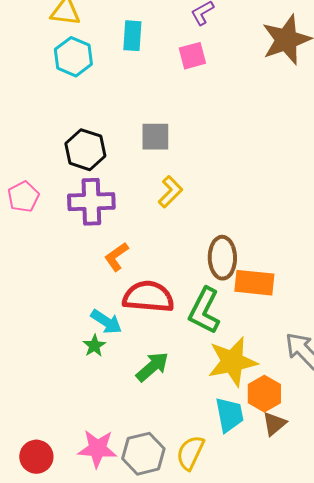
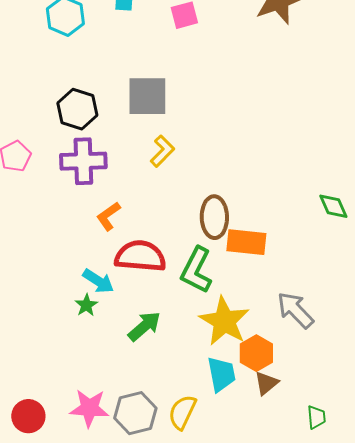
gray square: (155, 137) -> (147, 96), size x1.4
yellow star: (232, 362) -> (224, 321), turned -30

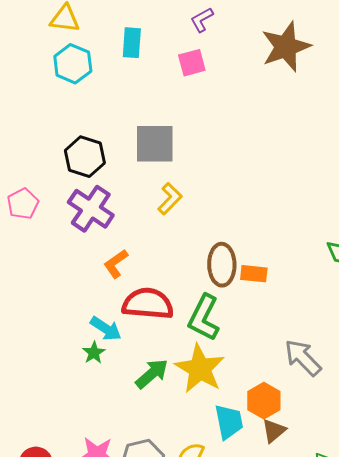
purple cross: (83, 161) -> (91, 209), turned 36
orange rectangle: (246, 242) -> (254, 274), moved, size x0.7
yellow star: (224, 321) -> (200, 369), moved

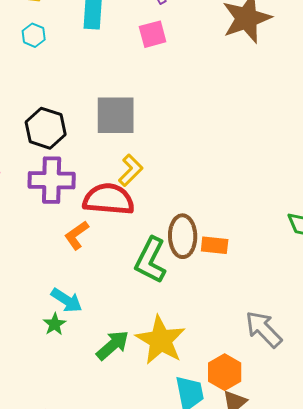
cyan hexagon: (73, 64) -> (34, 35), size x0.6
purple cross: (91, 209) -> (52, 180), turned -33
red semicircle: (148, 304) -> (109, 199), moved
green L-shape: (204, 318) -> (151, 260), moved

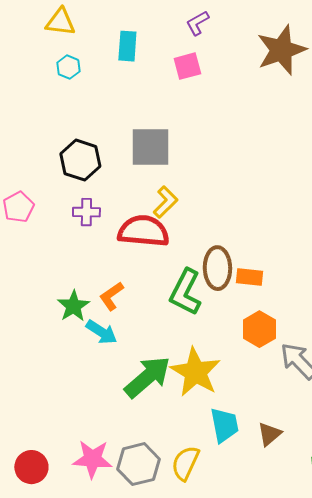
purple cross: (52, 180) -> (86, 212), size x0.6
orange L-shape: (77, 235) -> (111, 296), moved
green star: (55, 324) -> (73, 306), moved, size x1.4
green arrow: (113, 345) -> (147, 377), size x1.4
orange hexagon: (225, 372) -> (259, 329), moved

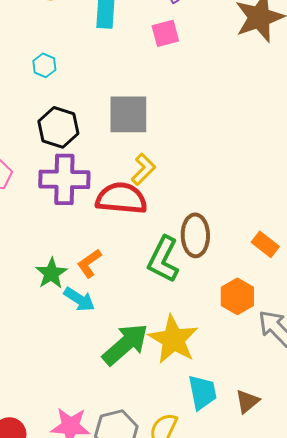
cyan hexagon: (68, 67) -> (44, 65), moved
purple cross: (86, 212) -> (64, 179), size x1.8
orange rectangle: (249, 277) -> (265, 244), moved, turned 32

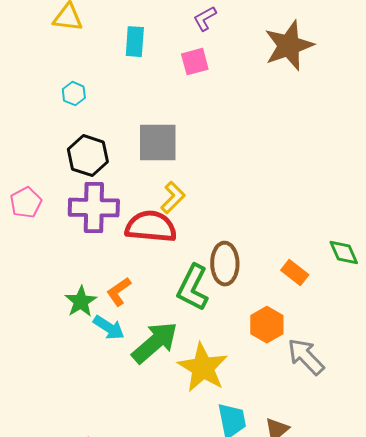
green arrow: (125, 344) -> (155, 343), moved

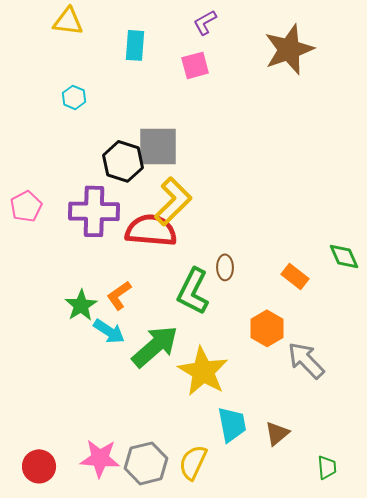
black hexagon: (88, 156) -> (123, 161), moved
yellow L-shape: (173, 198) -> (173, 201), size x1.5
brown ellipse: (225, 264) -> (225, 267), size x0.6

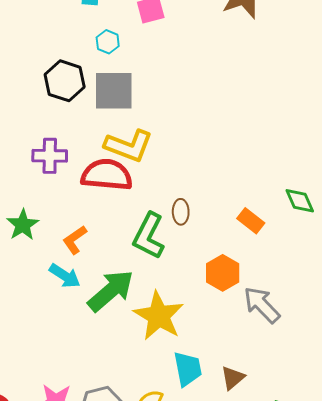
cyan hexagon: (74, 97) -> (108, 42), moved
black hexagon: (123, 161) -> (65, 81), moved
yellow L-shape: (173, 201) -> (129, 146), turned 66
purple cross: (94, 211) -> (50, 156), size x0.7
green star: (81, 305) -> (23, 225), moved

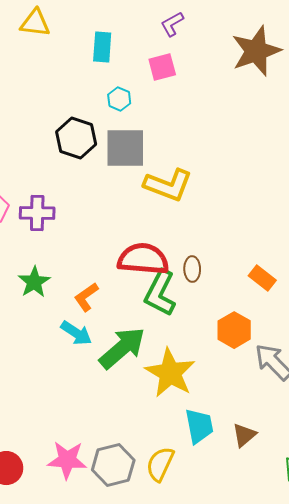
yellow L-shape: (129, 146) -> (168, 185), moved
purple cross: (50, 156) -> (37, 213), moved
red semicircle: (107, 175) -> (143, 259), moved

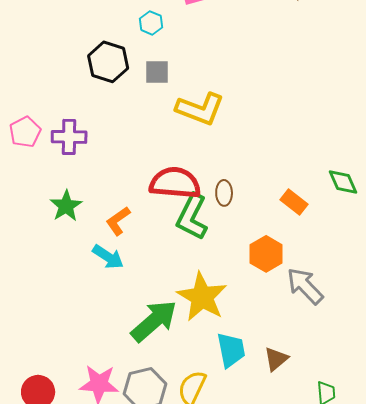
gray square: (125, 148) -> (157, 72), size x0.6
green arrow: (122, 348) -> (154, 321), moved

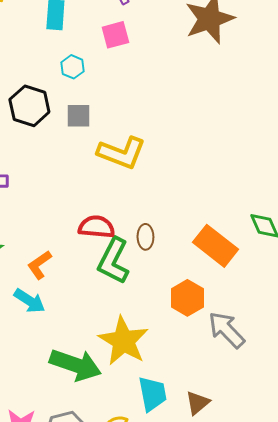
red semicircle: (175, 183) -> (96, 227), size x0.7
orange rectangle: (294, 202) -> (215, 246), size x1.6
green arrow: (154, 321) -> (75, 365), turned 60

